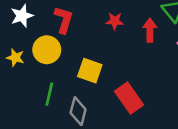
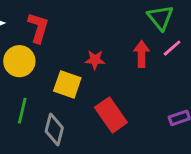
red star: (115, 21) -> (95, 60), moved
red arrow: (150, 30) -> (142, 54), moved

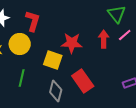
red star: (95, 60) -> (72, 43), size x1.5
gray diamond: (54, 130) -> (56, 91), moved

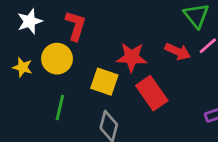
red arrow: (104, 39) -> (178, 51), turned 114
red rectangle: (83, 81) -> (152, 93), moved

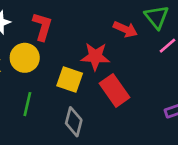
red arrow: (178, 51) -> (125, 29), moved

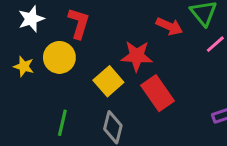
yellow square: (70, 80) -> (108, 81), turned 30
green line: (27, 104) -> (62, 123), moved

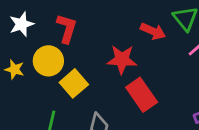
yellow square: (108, 81) -> (74, 83), moved

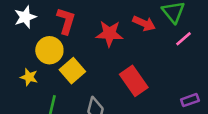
red star: (122, 59) -> (109, 34), moved
yellow star: (14, 69) -> (29, 77), moved

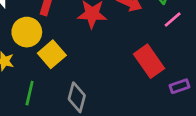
red rectangle: (134, 81) -> (149, 61), moved

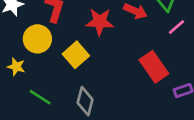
yellow square: (52, 54) -> (76, 55), moved
green line: (30, 93) -> (40, 97), turned -70

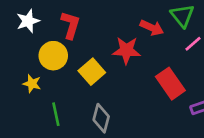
red star: (100, 22) -> (126, 50), moved
green line: (40, 97) -> (56, 114), turned 45

